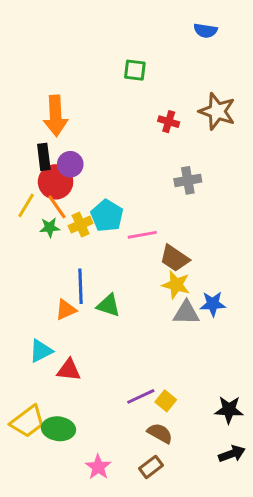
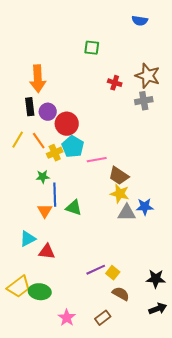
gray cross: (188, 180) -> (144, 101), moved
red circle: (56, 182) -> (67, 124), moved
green star: (50, 227) -> (43, 177), moved
orange triangle: (66, 310) -> (45, 211), turned -35
brown semicircle: (160, 433) -> (121, 294), moved

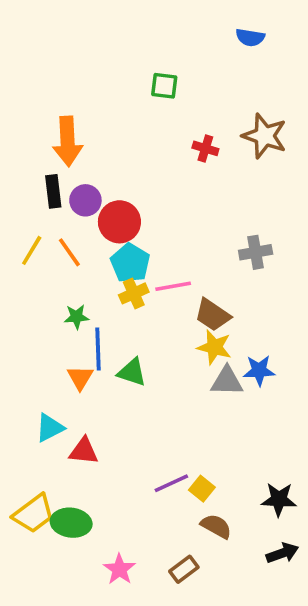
gray cross: (144, 101) -> (256, 252), moved
yellow cross: (55, 153) -> (134, 293), moved

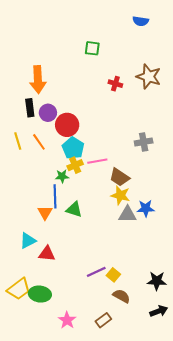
yellow line: (32, 250) -> (18, 141), turned -48
green star: (76, 317) -> (62, 176), moved

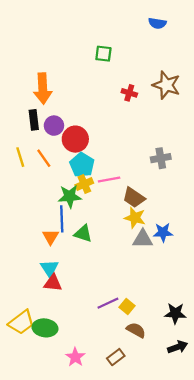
green star: (62, 176) -> (70, 196), size x1.5
cyan triangle: (28, 241) -> (49, 268), moved, turned -36

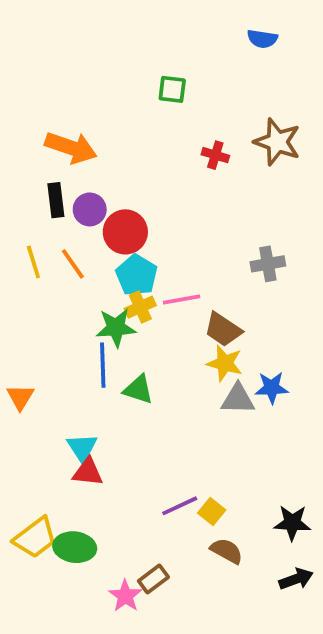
orange arrow: (43, 88) -> (71, 148), turned -68
orange triangle: (51, 237) -> (20, 397), moved
brown rectangle: (116, 357) -> (153, 579), moved

